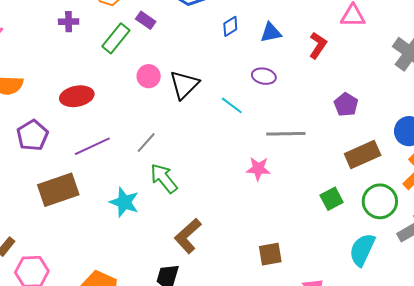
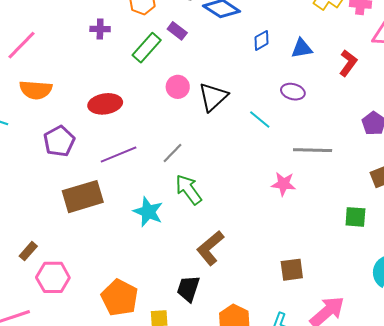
green square: (332, 199) -> (355, 217), turned 30

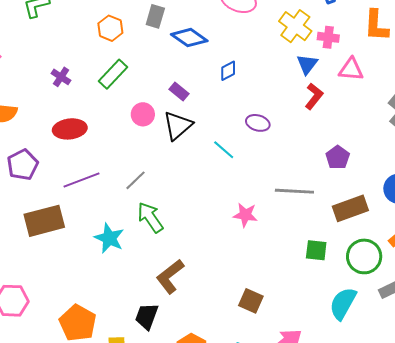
purple cross: (100, 29) -> (61, 77), moved, turned 30
purple rectangle: (177, 31) -> (179, 92), moved
blue triangle: (302, 48) -> (307, 64), moved, turned -45
gray line: (313, 150) -> (294, 191), moved
brown square: (292, 270) -> (251, 301), turned 30

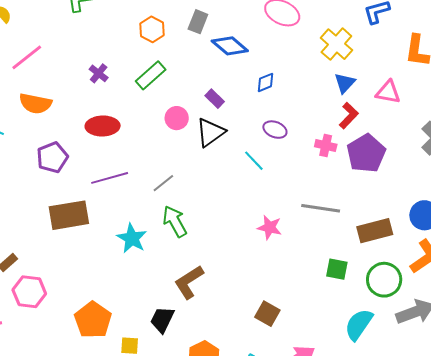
pink cross: (328, 37) -> (326, 145), moved
purple ellipse: (258, 123) -> (275, 130), moved
purple pentagon: (338, 157) -> (366, 153), moved, size x1.6

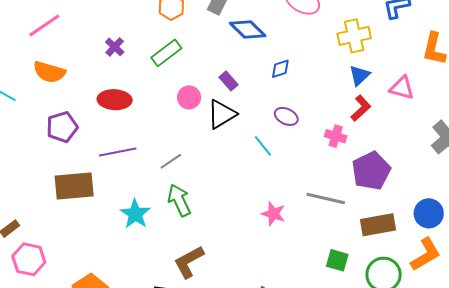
yellow cross: (336, 44) -> (354, 36), turned 32
purple pentagon: (366, 153) -> (371, 171), moved

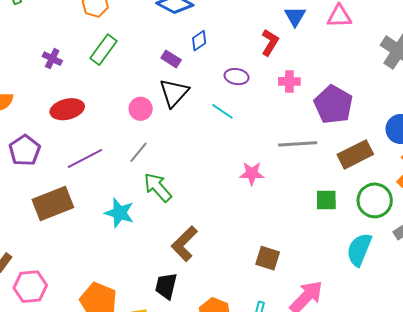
blue diamond: (280, 69) -> (199, 41), moved
pink circle: (189, 97) -> (141, 109), moved
red L-shape: (361, 108) -> (270, 42), moved

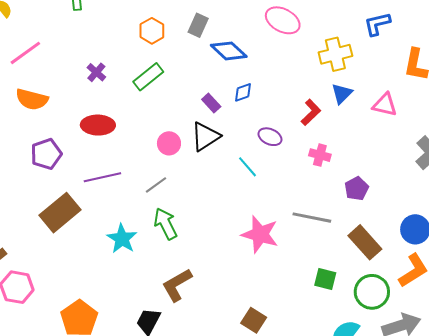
purple pentagon: (333, 105) -> (356, 189), size x0.6
brown rectangle: (355, 154) -> (365, 242), turned 60
pink star: (252, 173) -> (260, 234), size x1.5
brown rectangle: (53, 203) -> (60, 213), turned -33

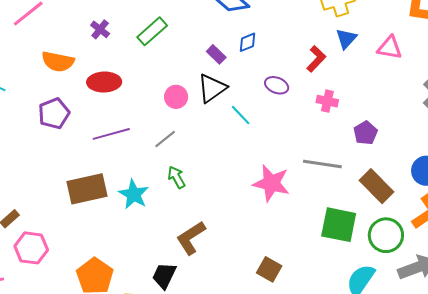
orange semicircle: (32, 99) -> (58, 62), moved
cyan line: (247, 167) -> (241, 115), moved
brown rectangle: (60, 213) -> (87, 189), moved, turned 30
green arrow: (166, 224) -> (176, 177), size x0.7
green square: (325, 279) -> (339, 225), size x1.6

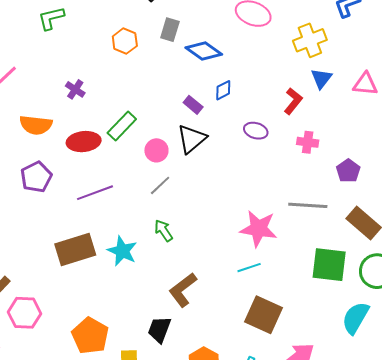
green rectangle: (152, 31) -> (122, 126), moved
cyan line: (241, 115) -> (249, 268), moved, turned -60
gray line: (165, 139) -> (160, 185), moved
brown square: (269, 269) -> (263, 315), size x1.5

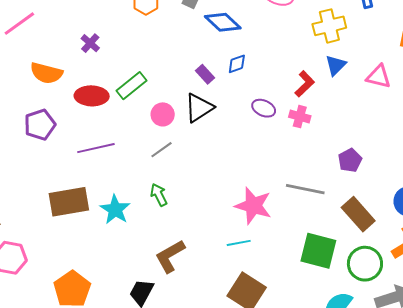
pink cross: (308, 142) -> (300, 117), moved

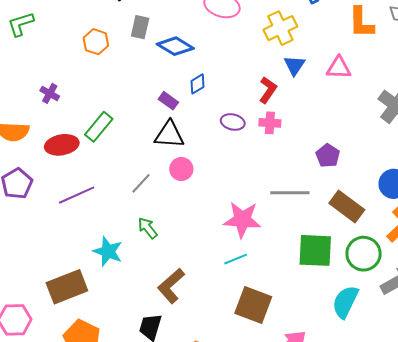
black triangle: (199, 108) -> (169, 135), turned 48
pink circle: (163, 114) -> (181, 169), moved
brown rectangle: (69, 202) -> (67, 287), moved

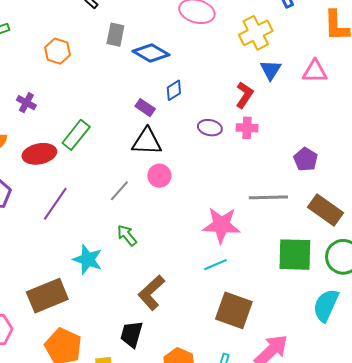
orange hexagon: (96, 42) -> (58, 51), moved
purple line: (77, 195) -> (55, 204), turned -30

